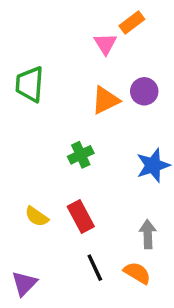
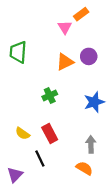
black line: (95, 268) -> (40, 158), moved

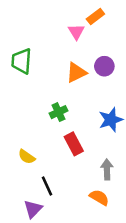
red rectangle: (50, 133) -> (74, 144), moved
purple triangle: (15, 175) -> (33, 209), moved

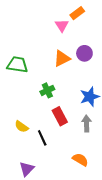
green trapezoid: (22, 61) -> (17, 65), moved, turned 95
gray arrow: (107, 169) -> (87, 123), moved
black line: (47, 186) -> (42, 138), moved

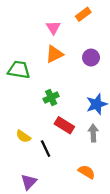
pink triangle: (62, 25) -> (53, 28), moved
orange triangle: (62, 58) -> (54, 54), moved
red rectangle: (60, 116) -> (64, 125), turned -30

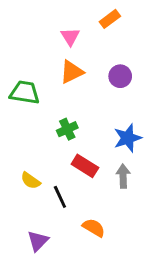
orange semicircle: (87, 172) -> (94, 228), moved

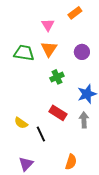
orange triangle: (72, 72) -> (49, 49), turned -30
green trapezoid: (25, 92) -> (24, 53), moved
green cross: (67, 129) -> (57, 77), moved
orange semicircle: (94, 228) -> (71, 162), moved, turned 77

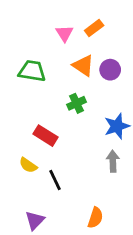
orange rectangle: (75, 13) -> (94, 28), moved
orange triangle: (49, 49) -> (83, 66), moved, turned -30
red rectangle: (58, 113) -> (46, 136), moved

